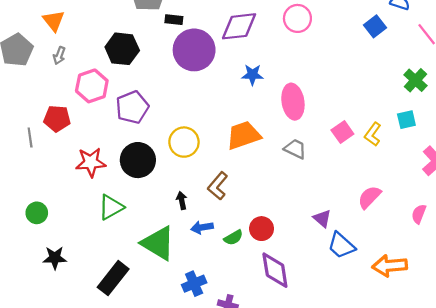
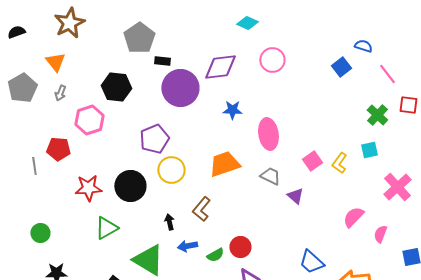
purple pentagon: (132, 107) -> (154, 139), moved
pink semicircle: (369, 197) -> (353, 217), moved
purple triangle: (322, 218) -> (295, 196), moved

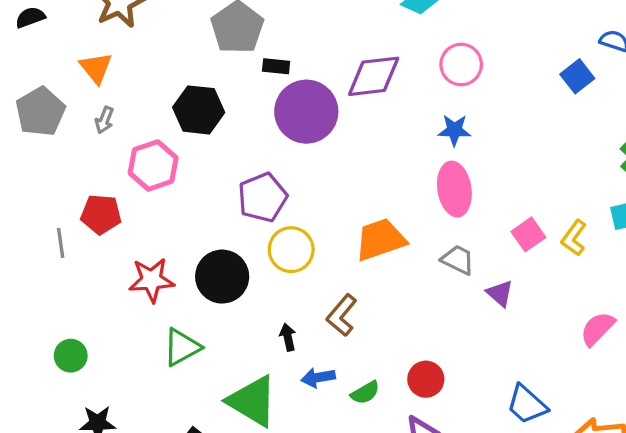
blue star: (232, 110) -> (454, 130), moved
red circle: (240, 247) -> (426, 379), moved

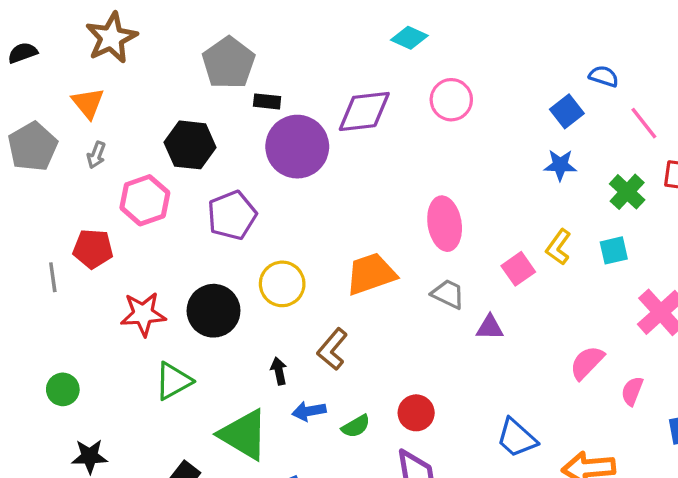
blue star: (454, 130) -> (560, 165), moved
purple pentagon: (263, 197) -> (232, 215), moved
yellow L-shape: (574, 238) -> (558, 247), moved
purple triangle: (500, 293) -> (490, 327), turned -40

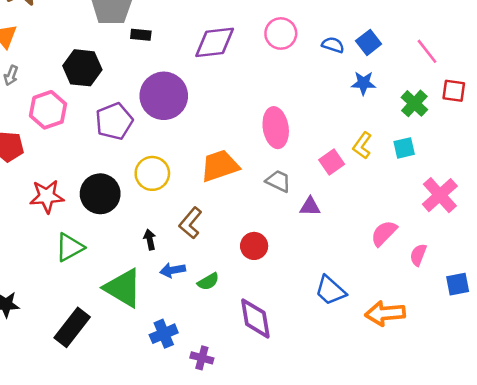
blue semicircle: (604, 76) -> (333, 45), moved
purple circle: (297, 147) -> (164, 96), moved
red circle: (416, 413) -> (254, 246), moved

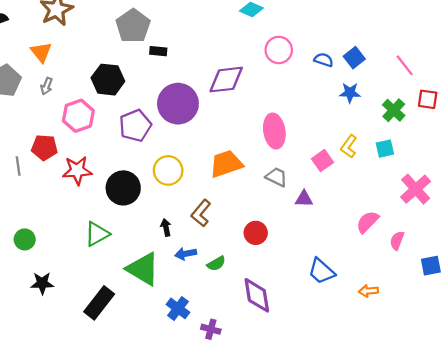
purple diamond: (215, 42) -> (226, 80), moved
red star: (47, 196) -> (77, 170), moved
orange arrow: (385, 313) -> (369, 291), size x0.6
blue cross: (164, 334) -> (178, 308), turned -30

